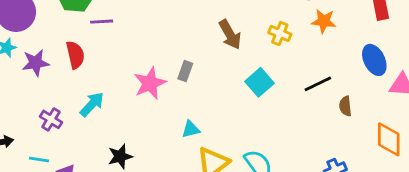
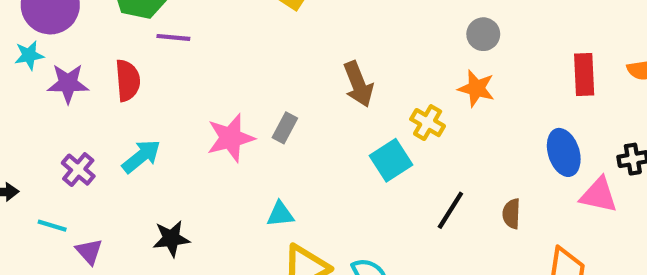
orange star: (324, 21) -> (476, 88), moved
yellow cross: (280, 33) -> (428, 123), moved
black line: (318, 84) -> (450, 210), moved, turned -40

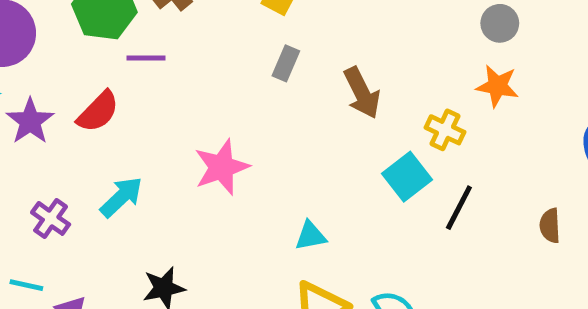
red semicircle: (128, 80) -> (98, 112), turned 54
purple star: (68, 83) -> (30, 121), turned -30
gray rectangle: (285, 128) -> (286, 63), moved
black line: (450, 210) -> (459, 208), moved
cyan triangle: (280, 214) -> (311, 236), moved

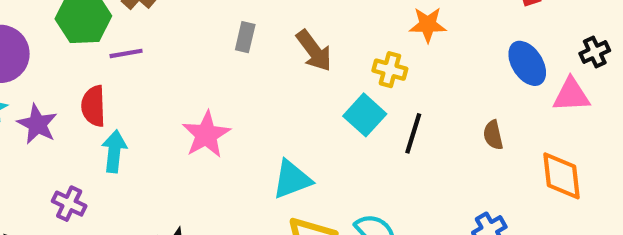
red semicircle: (98, 112) -> (93, 106), turned 144
cyan arrow: (121, 197) -> (114, 151), moved, turned -30
cyan triangle: (311, 236) -> (292, 179), size x1.5

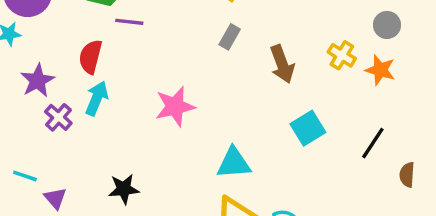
yellow cross: (390, 70) -> (342, 55), moved
purple star: (37, 124) -> (37, 81), moved
black line: (413, 133) -> (373, 143), moved
purple cross: (69, 204) -> (58, 117), moved

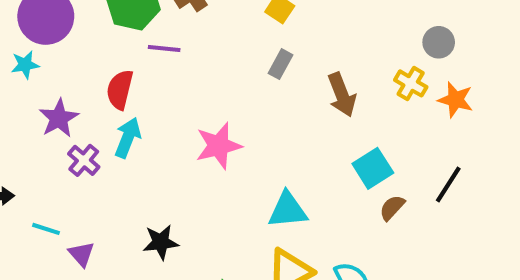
gray circle: (387, 25) -> (439, 42), moved
brown semicircle: (407, 175) -> (392, 208), moved, turned 40

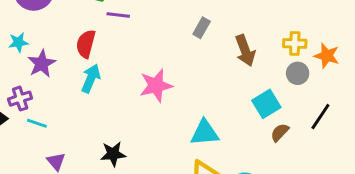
gray circle: (439, 42) -> (298, 73), moved
cyan star: (25, 65) -> (18, 42), moved
yellow cross: (411, 83) -> (295, 43), turned -30
purple cross: (84, 160) -> (20, 99), moved, turned 30
cyan line: (46, 229) -> (37, 123), moved

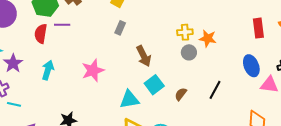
red semicircle: (86, 44) -> (41, 34), moved
brown arrow: (245, 51) -> (144, 56), moved
cyan square: (266, 104) -> (154, 85), moved
black line: (320, 117) -> (215, 90), moved

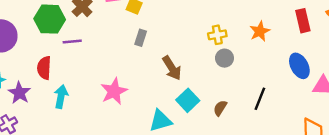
red semicircle: (41, 34) -> (44, 68), moved
orange star: (208, 38) -> (260, 31), moved, turned -30

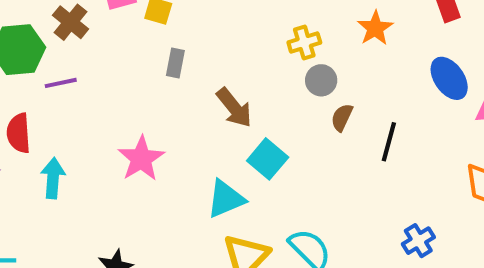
brown semicircle: (220, 108) -> (342, 117), moved

